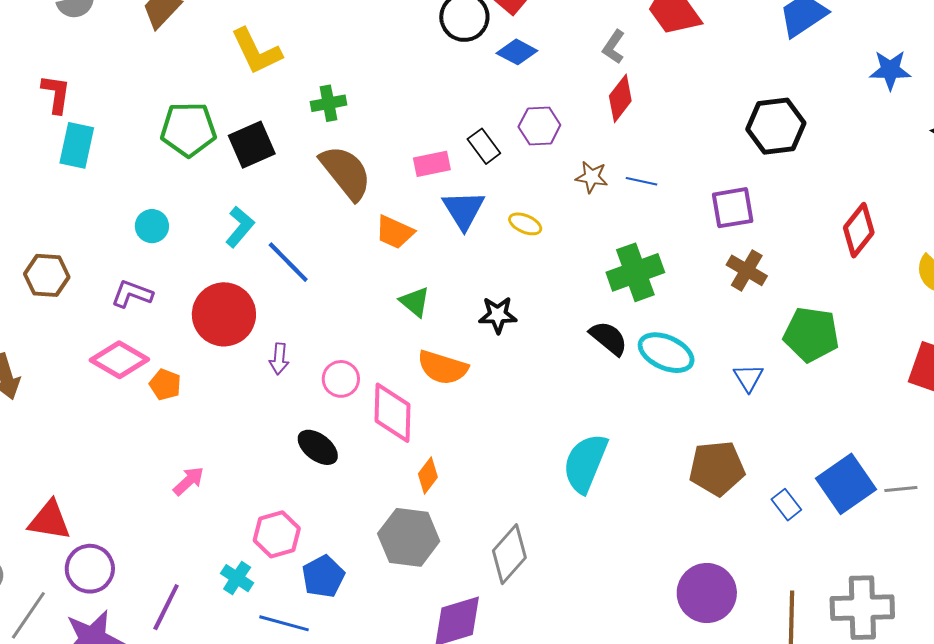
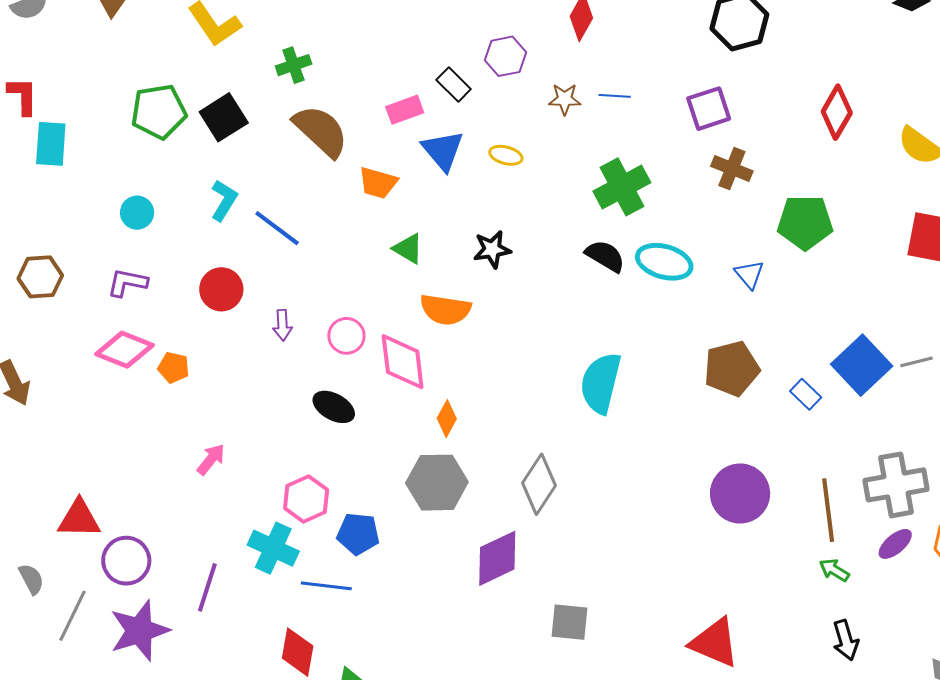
red circle: (224, 314) -> (221, 289), size x0.7
blue pentagon: (323, 576) -> (358, 534), turned -30
cyan cross: (237, 578) -> (273, 548), size x1.5

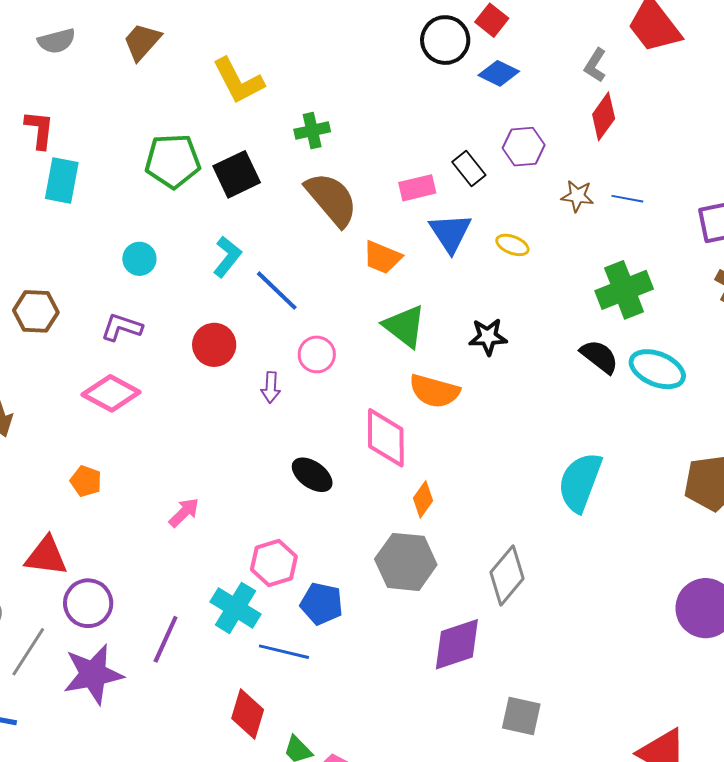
green triangle: (408, 249) -> (405, 326), size x1.4
pink circle: (346, 336) -> (317, 354), moved
orange pentagon: (174, 367) -> (86, 481), moved

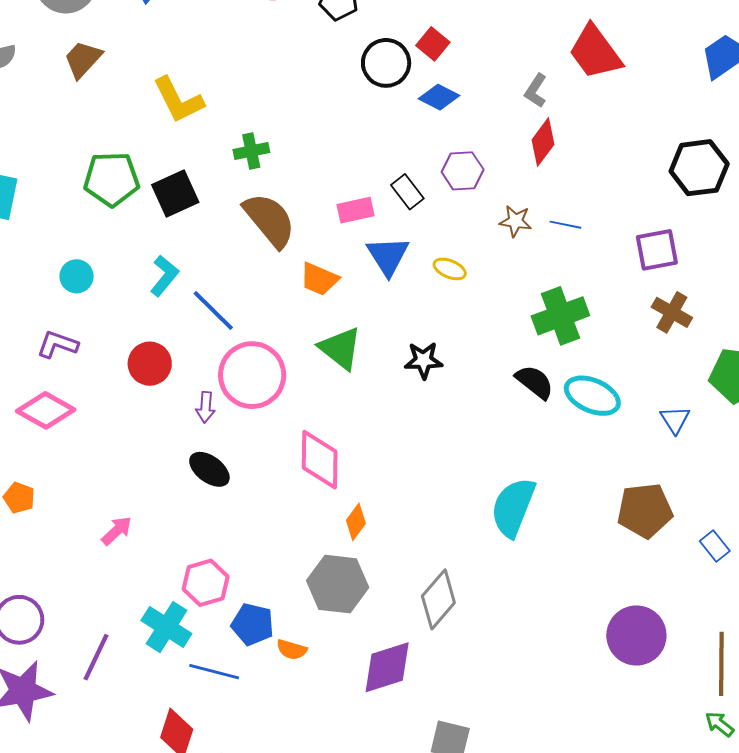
pink circle: (317, 354) -> (252, 375), size x1.8
orange semicircle: (434, 391) -> (292, 650), moved, size x0.6
black ellipse: (312, 475) -> (209, 469), moved

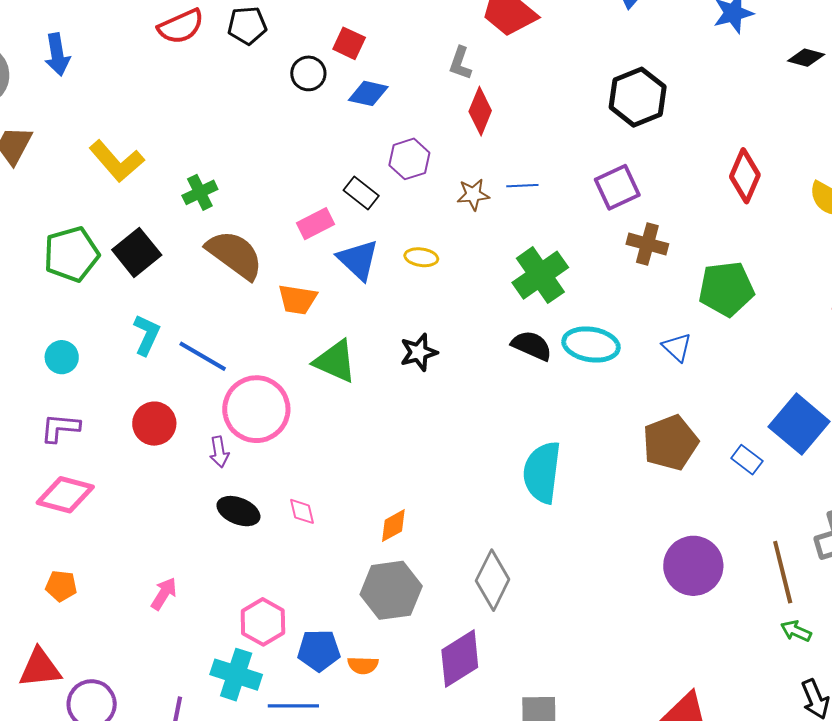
black circle: (386, 63) -> (308, 73), size x0.7
pink diamond: (320, 460) -> (302, 511), moved, size x0.5
orange diamond: (356, 522) -> (393, 526), turned 39

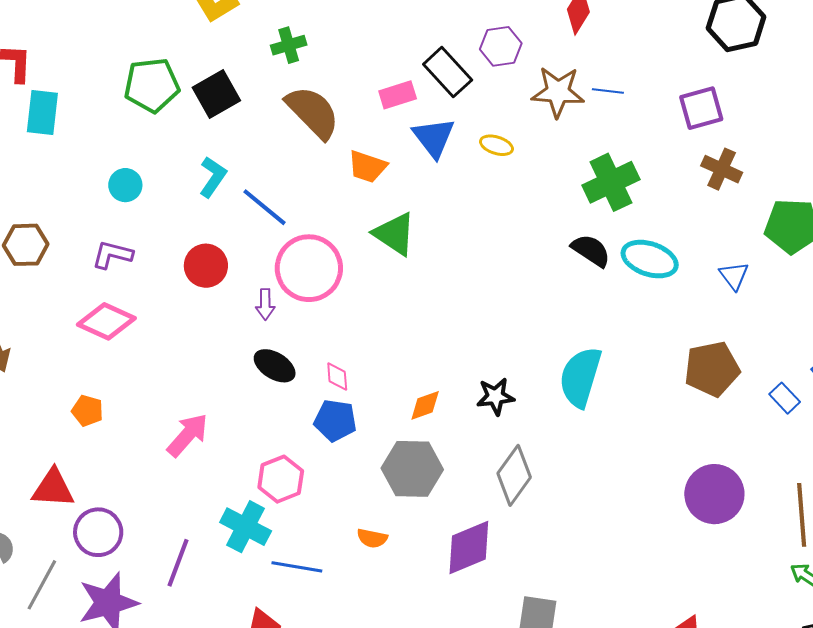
black rectangle: (361, 193) -> (448, 72), size x1.4
brown star: (473, 195) -> (558, 92), size x1.6
black star: (419, 352) -> (495, 396), moved
pink arrow: (164, 594) -> (188, 435), size x1.4
blue pentagon: (319, 650) -> (335, 420), moved

